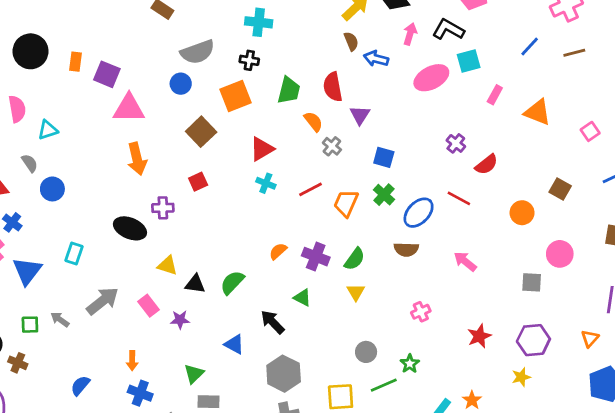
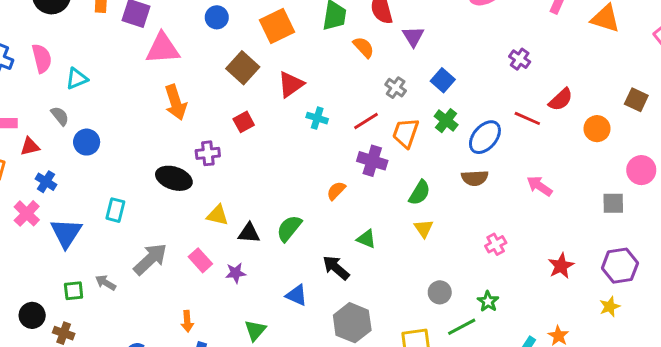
gray cross: (332, 146) -> (396, 88), moved
red triangle: (262, 149) -> (291, 84), moved
blue square: (384, 157) -> (443, 80), turned 30
red semicircle: (486, 164) -> (561, 100), moved
purple cross: (316, 257) -> (372, 161), moved

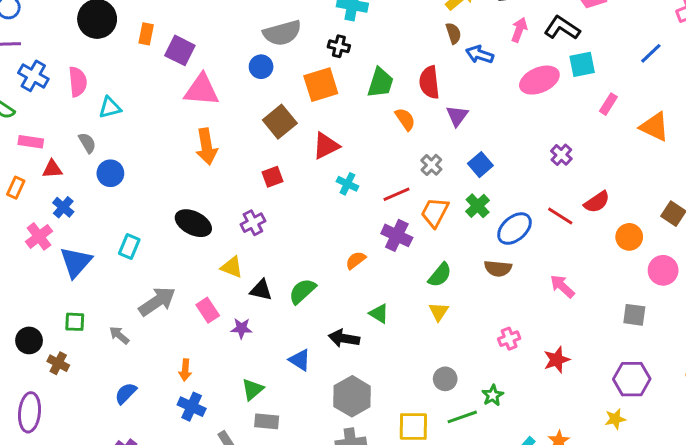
purple cross: (208, 153) -> (253, 223), moved, turned -30
pink circle: (641, 170) -> (663, 270), moved
red star: (561, 266) -> (557, 360), moved
black arrow: (336, 268) -> (344, 338), turned -40
gray arrow: (106, 283) -> (119, 335), moved

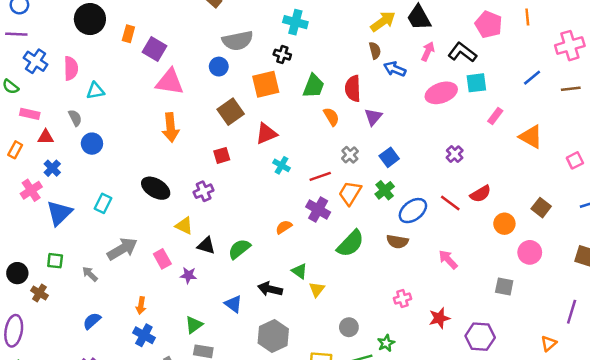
green semicircle: (440, 275) -> (350, 244), size x1.4
yellow triangle: (439, 312) -> (317, 289), moved
purple hexagon: (632, 379) -> (480, 337), moved

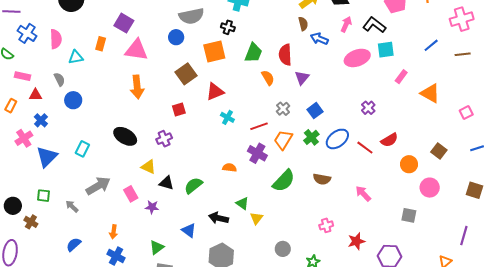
orange rectangle: (128, 34) -> (101, 44), moved
blue ellipse: (413, 211) -> (337, 139), moved
orange semicircle: (284, 227) -> (229, 168), turned 40

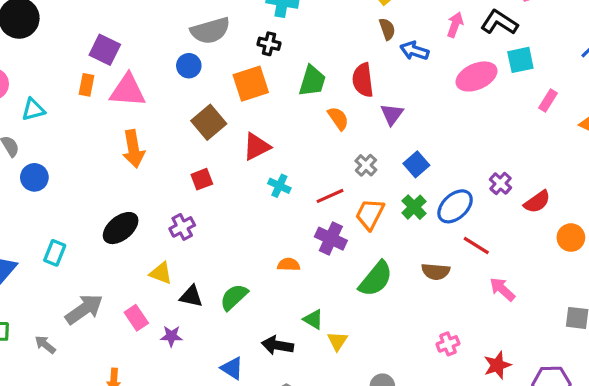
orange rectangle: (101, 44) -> (86, 85), moved
purple cross: (368, 108) -> (500, 183), moved
black ellipse: (125, 136) -> (121, 228), turned -65
red line: (365, 148) -> (476, 245), moved

